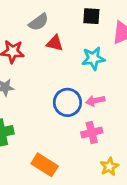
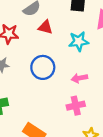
blue circle: (67, 102) -> (43, 67), moved

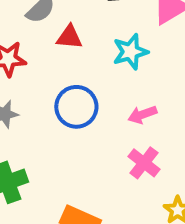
pink cross: (76, 106) -> (144, 163), turned -30

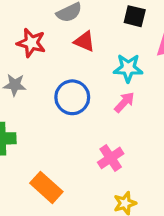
pink arrow: (142, 115) -> (124, 102), moved, turned 135

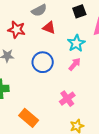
black square: (135, 16) -> (79, 11), turned -32
cyan star: (128, 68) -> (76, 43), turned -30

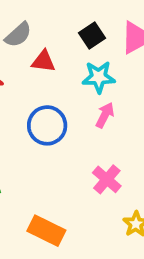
black square: (79, 11) -> (92, 35), moved
cyan star: (76, 43) -> (99, 77), turned -30

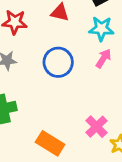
pink cross: (107, 179) -> (96, 127), moved

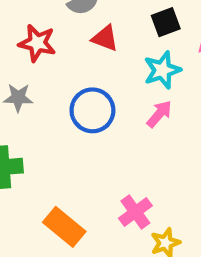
cyan star: (101, 29) -> (162, 70), turned -30

